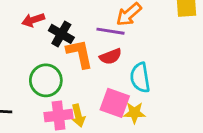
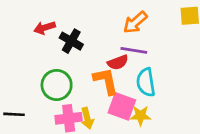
purple line: (111, 31) -> (134, 50), moved
orange L-shape: (80, 54) -> (106, 81), moved

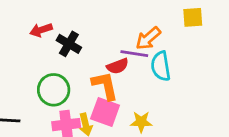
orange arrow: (135, 22) -> (148, 38), moved
cyan semicircle: (146, 82) -> (161, 66), moved
pink square: (122, 106) -> (105, 112), moved

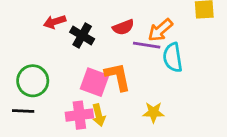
red semicircle: (118, 66) -> (123, 27), moved
green circle: (54, 90) -> (33, 81), moved
pink square: (105, 112) -> (94, 82), moved

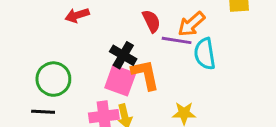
red semicircle: (123, 27) -> (151, 21), turned -95
black cross: (82, 35) -> (123, 55), moved

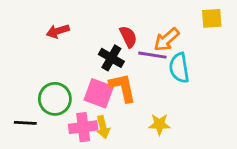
black cross: (123, 55) -> (111, 58), moved
green circle: (53, 79) -> (55, 99), moved

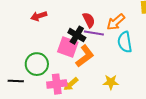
purple line: (152, 55) -> (94, 33), moved
orange L-shape: (123, 88) -> (85, 56), turned 65
pink square: (99, 93) -> (68, 47), moved
yellow arrow: (103, 127) -> (71, 84), turned 63

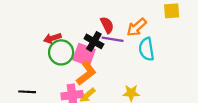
red arrow: (39, 16) -> (52, 38), moved
orange L-shape: (85, 56) -> (86, 73), moved
green circle: (37, 64) -> (61, 52), moved

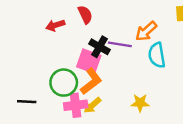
red semicircle: (107, 25) -> (85, 15), moved
red arrow: (52, 38) -> (55, 25), moved
green circle: (61, 52) -> (64, 83), moved

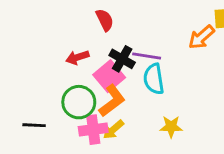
red arrow: (55, 25) -> (77, 57), moved
orange arrow: (146, 31) -> (201, 37), moved
cyan semicircle: (157, 55) -> (154, 79), moved
pink square: (89, 61) -> (109, 76), turned 30

